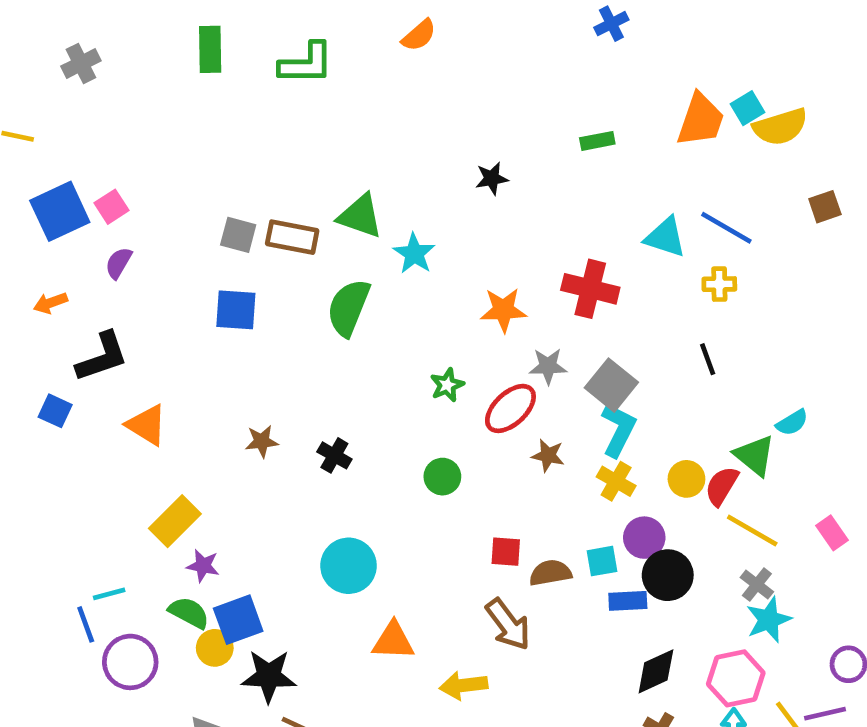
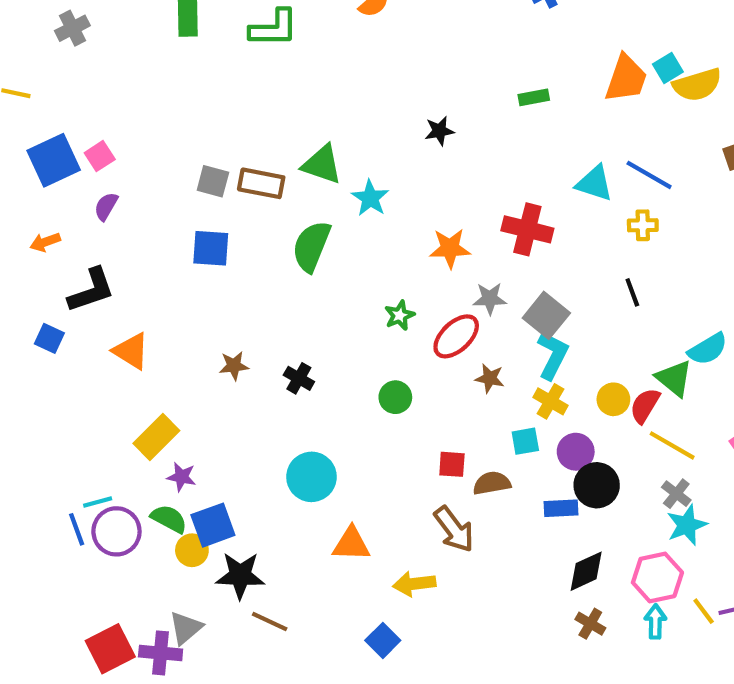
cyan semicircle: (792, 423) -> (708, 349), size x1.4
cyan square: (602, 561) -> (525, 441), moved
purple circle: (130, 662) -> (116, 531), moved

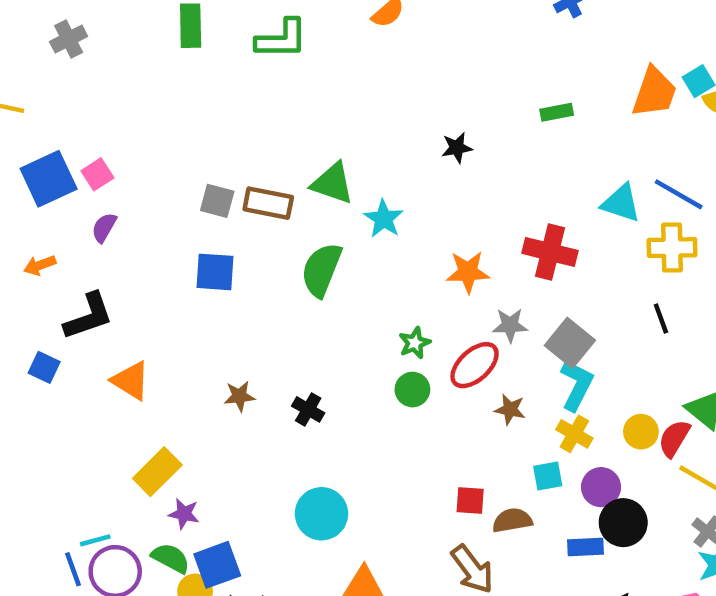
yellow cross: (643, 225) -> (672, 248), size x1.5
green circle: (395, 397) -> (412, 390), moved

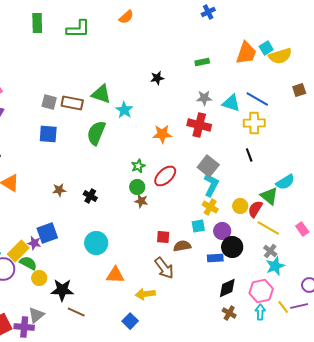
gray star: (510, 325) -> (204, 98), moved
brown star: (510, 409) -> (141, 201), moved
yellow rectangle: (157, 472) -> (18, 251), moved
blue square: (217, 565) -> (47, 233), moved

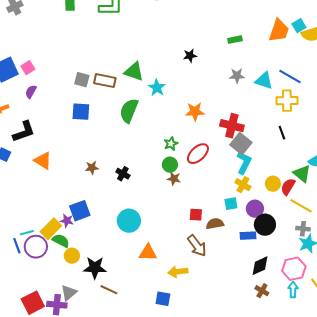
red cross: (199, 125) -> (232, 126), moved
gray cross: (270, 251) -> (303, 229), turned -32
blue square: (130, 321) -> (163, 299), turned -35

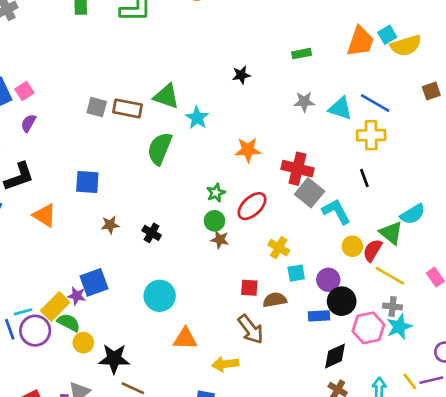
blue square: (81, 112) -> (87, 182), moved
cyan L-shape: (244, 163) -> (336, 211), moved, turned -55
yellow cross: (243, 185) -> (279, 248), moved
pink hexagon: (294, 269) -> (368, 328), moved

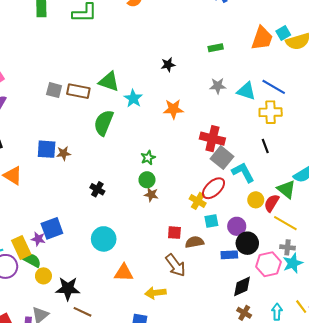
orange star: (248, 150) -> (173, 109), moved
red ellipse: (252, 206) -> (213, 188), moved
brown star: (110, 225) -> (64, 153), moved
yellow rectangle: (55, 307) -> (21, 247), turned -70

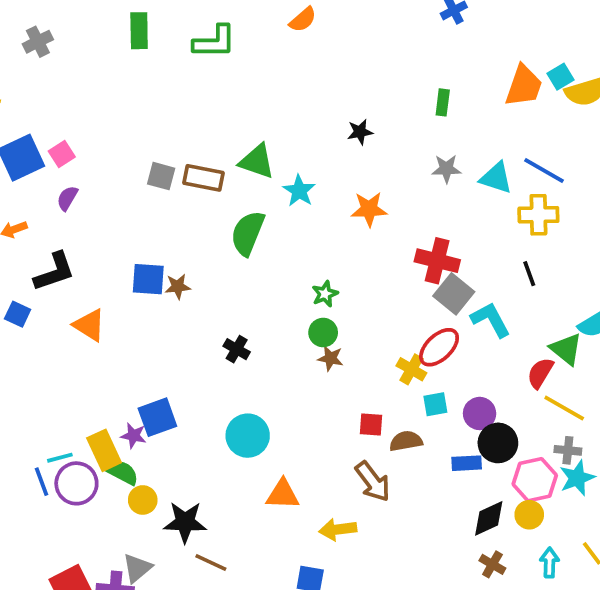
green rectangle: (216, 48) -> (443, 102), turned -72
yellow circle: (256, 200) -> (529, 515), moved

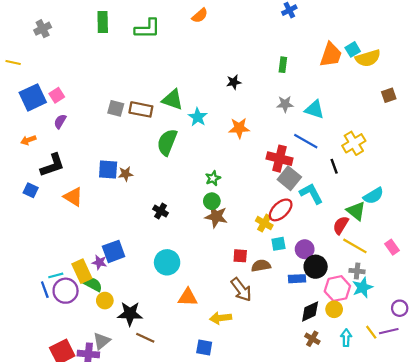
blue line: (544, 171) -> (306, 141), moved
yellow cross: (538, 215) -> (354, 143), moved, turned -30
brown star: (330, 358) -> (216, 216), size x1.5

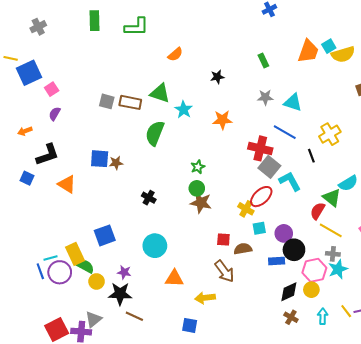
orange semicircle: (200, 16) -> (175, 54), moved
green rectangle: (283, 65) -> (263, 60), turned -32
blue square: (33, 97) -> (29, 73), moved
purple star: (99, 262) -> (124, 272), moved

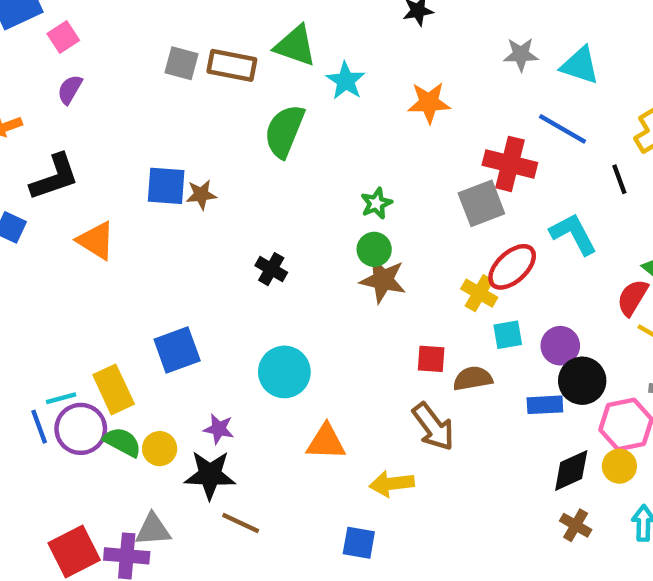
gray square: (269, 167) -> (481, 203), moved, turned 30
green semicircle: (85, 266) -> (122, 442), moved
gray triangle: (93, 319) -> (153, 530), turned 36

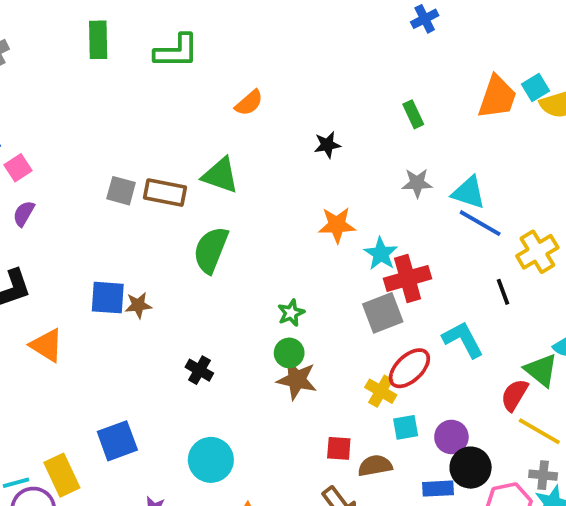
cyan star: (346, 81) -> (381, 254), moved
blue line: (562, 129) -> (480, 223), moved
red cross: (510, 164) -> (408, 278), turned -30

